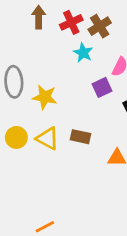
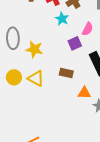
brown rectangle: (80, 137) -> (66, 73), moved

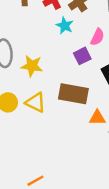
brown rectangle: (66, 73) -> (73, 94), size x1.6

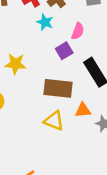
yellow triangle: (36, 102) -> (54, 121), moved

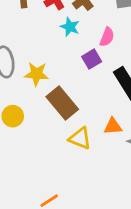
brown rectangle: (58, 88) -> (62, 103), moved, turned 44

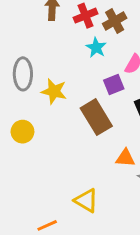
brown rectangle: (62, 103) -> (96, 117), moved
yellow triangle: (80, 138) -> (86, 201), moved

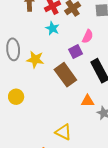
cyan star: (96, 48) -> (52, 28), moved
yellow circle: (22, 132) -> (16, 97), moved

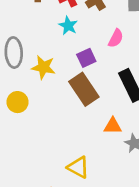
purple square: (76, 52) -> (86, 58), moved
yellow circle: (16, 97) -> (17, 102), moved

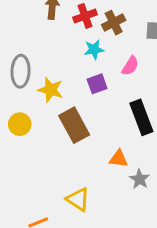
cyan star: (68, 26) -> (94, 50), moved, turned 30
brown rectangle: (84, 89) -> (74, 125), moved

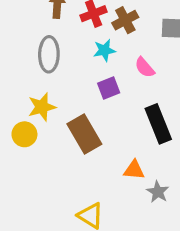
pink semicircle: (130, 66) -> (145, 67), turned 108
gray ellipse: (20, 71) -> (49, 54), moved
yellow star: (51, 90) -> (42, 107), moved, turned -30

